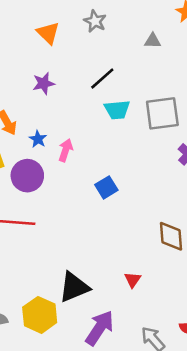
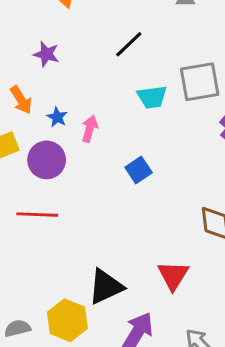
purple star: (44, 83) -> (46, 54), moved, turned 30
cyan trapezoid: (117, 110) -> (152, 97), moved
red triangle: (133, 280) -> (173, 275), size x1.6

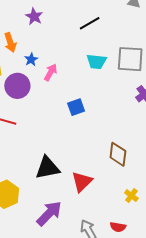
black triangle: (106, 287) -> (47, 168), moved

